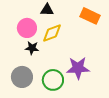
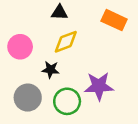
pink circle: (27, 28) -> (20, 47), moved
black star: (32, 48) -> (51, 70), moved

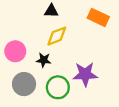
pink circle: (20, 47) -> (15, 51), moved

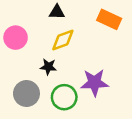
pink circle: (15, 51) -> (16, 38), moved

